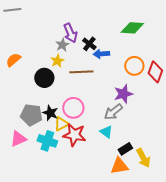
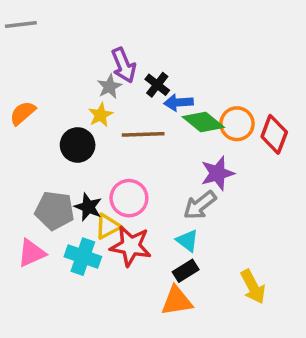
green diamond: (132, 28) -> (203, 122), moved, turned 35
black rectangle: (125, 149) -> (186, 271), moved
orange triangle: (119, 166) -> (177, 301), moved

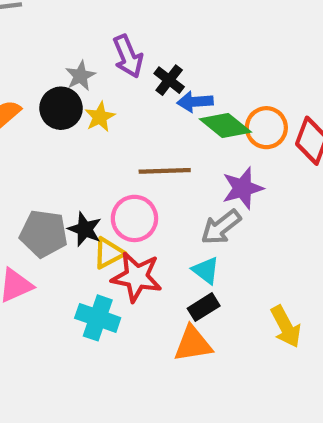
gray star: (109, 87) -> (80, 76), moved
brown line: (143, 134) -> (165, 171), moved
black circle: (78, 145) -> (61, 108), moved
cyan cross: (83, 257) -> (98, 318), moved

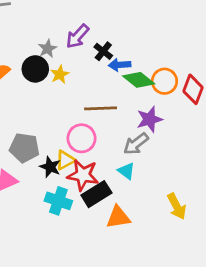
purple arrow: (128, 56) -> (77, 36), turned 65
black star: (85, 229) -> (50, 167), moved
black rectangle: (204, 307) -> (96, 194), moved, size x1.5

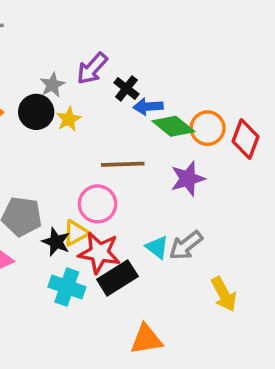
gray arrow: (136, 144) -> (186, 245), moved
orange triangle: (118, 217) -> (146, 339), moved

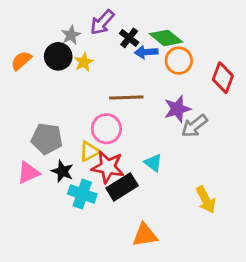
green diamond: (173, 126) -> (166, 38), moved
orange circle: (208, 128) -> (179, 61), moved
black star: (56, 242) -> (62, 171), moved
gray arrow: (186, 245) -> (194, 126), moved

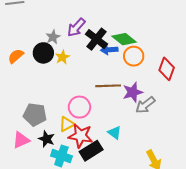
black cross: (129, 38) -> (96, 39), size x1.5
brown line: (126, 98) -> (108, 86), moved

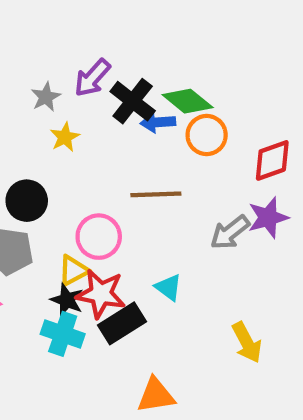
black circle: (43, 53) -> (27, 201), moved
red diamond: (167, 69) -> (272, 160), turned 50
purple star: (133, 92) -> (268, 218), moved
black star: (47, 139) -> (67, 300), moved

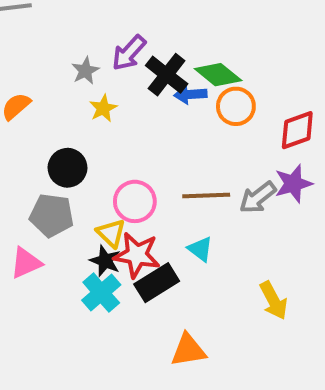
brown line: (156, 194) -> (206, 195), moved
yellow triangle: (73, 270) -> (111, 233), turned -48
cyan cross: (63, 334) -> (101, 293), turned 30

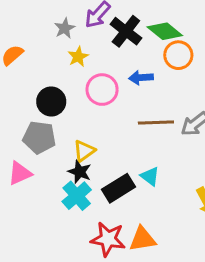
blue arrow: (190, 94) -> (141, 78), moved
pink circle: (135, 201) -> (102, 90), moved
yellow triangle: (111, 233) -> (84, 151), turned 40
cyan triangle: (200, 249) -> (150, 176), moved
red star: (137, 255) -> (108, 239), moved

